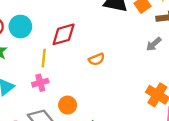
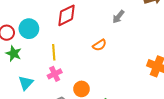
red diamond: (64, 34) -> (66, 15), moved
gray arrow: (154, 44) -> (118, 17), moved

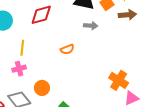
gray arrow: (118, 17) -> (91, 26), turned -136

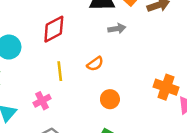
yellow line: (22, 48) -> (60, 71), moved
orange circle: (42, 88) -> (110, 99), moved

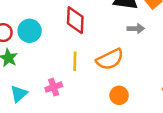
red diamond: (54, 29) -> (75, 20), turned -68
orange semicircle: (95, 64) -> (110, 59), size x1.6

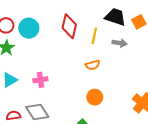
orange semicircle: (110, 59) -> (93, 65), size x0.6
yellow line: (75, 61) -> (94, 36), moved

